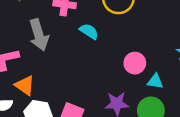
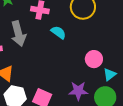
cyan triangle: (155, 81) -> (110, 74), turned -48

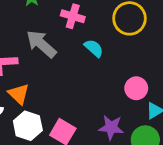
gray arrow: (18, 34) -> (41, 44), turned 140

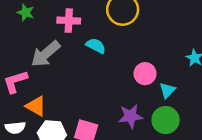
gray arrow: (41, 44) -> (46, 54), turned -68

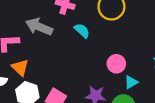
gray arrow: (46, 54) -> (39, 27), turned 48

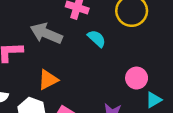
orange triangle: (20, 67) -> (48, 80), moved, turned 48

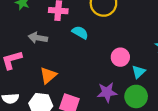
gray arrow: (46, 33) -> (38, 38), size x0.7

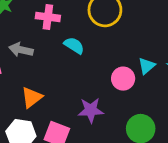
cyan triangle: (139, 72) -> (147, 66), moved
purple star: (107, 92) -> (91, 110), moved

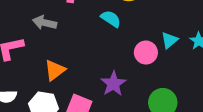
cyan semicircle: (74, 45) -> (111, 19), moved
purple star: (91, 110) -> (113, 84), turned -30

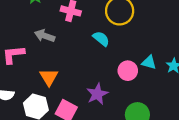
cyan triangle: (170, 40) -> (149, 62), turned 49
orange triangle: (55, 70) -> (49, 77), turned -30

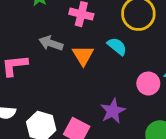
orange triangle: (49, 77) -> (83, 55), moved

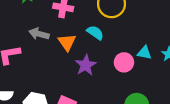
purple star: (113, 111) -> (86, 65), moved

